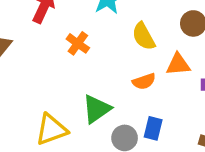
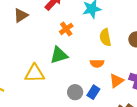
orange triangle: (178, 64) -> (116, 81), moved, turned -49
green triangle: (97, 109) -> (59, 55), moved

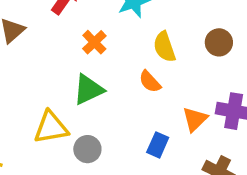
orange semicircle: (97, 63) -> (150, 82), moved, turned 56
gray circle: (75, 92) -> (87, 149), moved

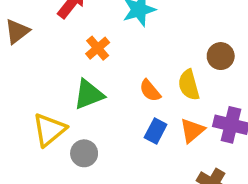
yellow semicircle: (164, 47) -> (189, 85), moved
yellow triangle: (51, 127) -> (49, 130), turned -33
blue rectangle: (158, 145) -> (156, 131), moved

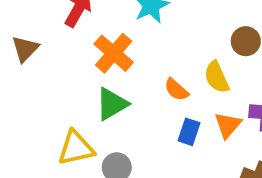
orange cross: (98, 48) -> (114, 53), size x1.5
yellow triangle: (49, 130) -> (76, 148), turned 36

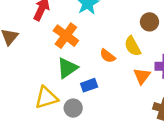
blue rectangle: (189, 132) -> (89, 85), moved, turned 56

